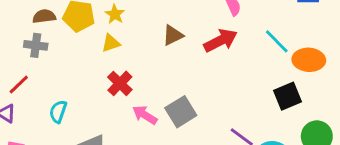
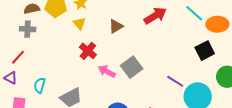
brown triangle: (173, 35) -> (116, 26), moved
yellow triangle: (111, 43) -> (79, 23), turned -48
cyan semicircle: (58, 112) -> (40, 85), moved

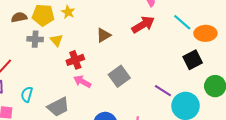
yellow triangle: (79, 23) -> (56, 40), moved
gray cross: (28, 29) -> (35, 39), moved
red cross: (88, 51) -> (75, 60), turned 30
pink arrow: (107, 71) -> (82, 82), moved

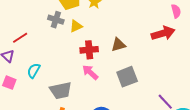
brown triangle: (104, 35) -> (118, 45), moved
yellow triangle: (56, 40) -> (76, 26), turned 32

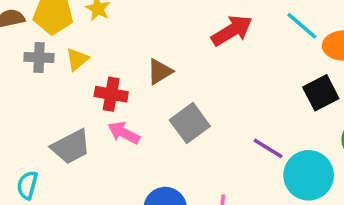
red cross: (89, 50) -> (111, 94), turned 30
cyan semicircle: (34, 71) -> (27, 185), moved
gray trapezoid: (61, 90) -> (71, 147), moved

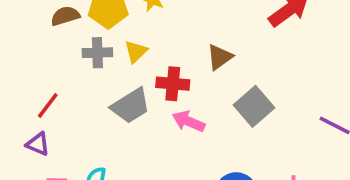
gray trapezoid: (71, 147) -> (131, 106), moved

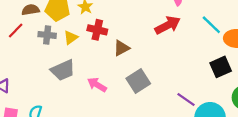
red cross: (173, 84) -> (97, 30), moved
red line: (48, 106) -> (16, 30), moved

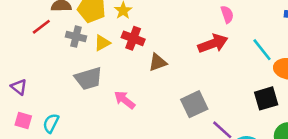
gray square: (138, 81) -> (194, 104), moved

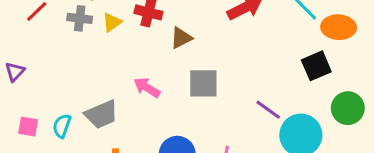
gray trapezoid: (88, 79) -> (101, 114), moved
purple triangle: (19, 87) -> (15, 72), moved, turned 42
gray square: (194, 104) -> (203, 83), moved, turned 32

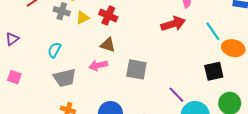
brown triangle: (181, 38) -> (108, 45), moved, turned 35
pink arrow: (147, 87) -> (98, 65), turned -54
cyan semicircle: (62, 126) -> (54, 50), moved

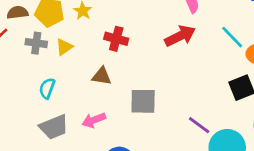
red cross: (108, 16) -> (116, 39), moved
cyan semicircle: (54, 50) -> (47, 88), moved
pink arrow: (98, 65) -> (94, 120), moved

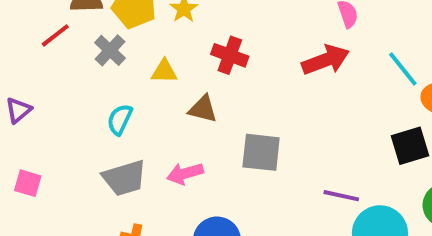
gray cross: (36, 43) -> (110, 50), turned 30
yellow triangle: (64, 47) -> (164, 71), moved, turned 30
purple line: (199, 125) -> (341, 196), turned -30

